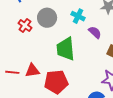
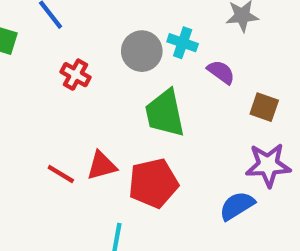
gray circle: (47, 18) -> (142, 51), moved
red line: (12, 72) -> (61, 174), turned 32

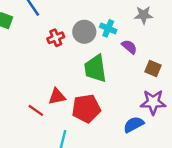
red cross: (75, 75) -> (56, 38), moved, turned 35
red line: (61, 174) -> (36, 110), moved

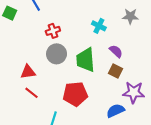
gray circle: (84, 32) -> (57, 54), moved
purple semicircle: (129, 47) -> (116, 51), moved
brown square: (153, 69) -> (115, 71), moved
red triangle: (57, 96) -> (28, 72), moved

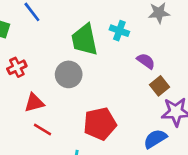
red cross: (53, 31) -> (17, 67), moved
green trapezoid: (86, 60) -> (84, 40), moved
brown square: (115, 71) -> (159, 86), moved, turned 32

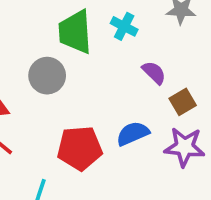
brown square: (159, 86) -> (183, 102), moved
blue semicircle: (155, 139) -> (133, 133), moved

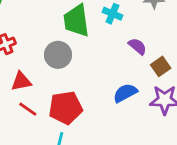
red pentagon: (80, 148) -> (66, 108), moved

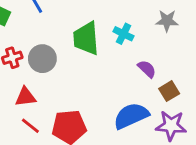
gray circle: (58, 55) -> (42, 59), moved
blue semicircle: (125, 93) -> (131, 116), size x1.4

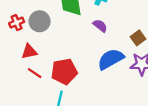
purple semicircle: (147, 69) -> (100, 26), moved

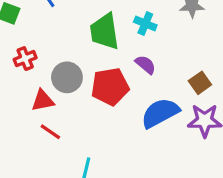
gray circle: (40, 21) -> (67, 77), moved
red pentagon: (64, 72) -> (110, 87), moved

